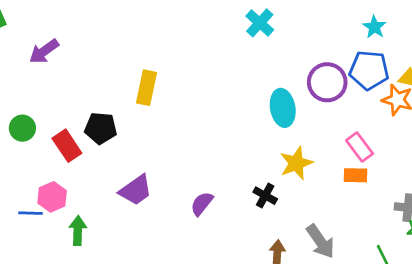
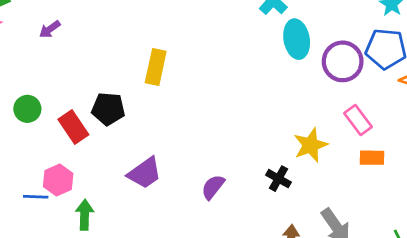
purple arrow: (44, 51) -> (50, 29), size x0.7
cyan ellipse: (283, 108) -> (297, 39), moved
pink rectangle: (360, 147) -> (358, 120), moved

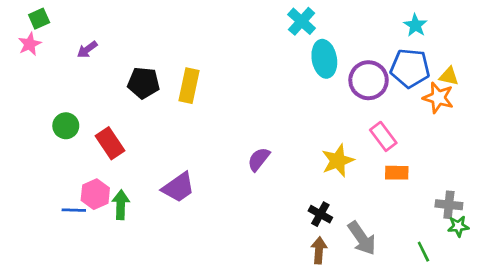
black pentagon: (108, 109) -> (143, 83), moved
black cross: (278, 179) -> (320, 214), moved
purple semicircle: (213, 187) -> (259, 159), moved
green arrow: (85, 215) -> (121, 205), moved

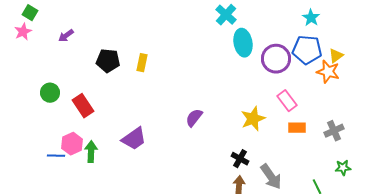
green square: (39, 19) -> (30, 13), turned -35
yellow triangle: (449, 76) -> (336, 56), turned -49
yellow rectangle: (189, 86) -> (142, 63), size x0.7
gray cross: (449, 205) -> (334, 131), moved, turned -30

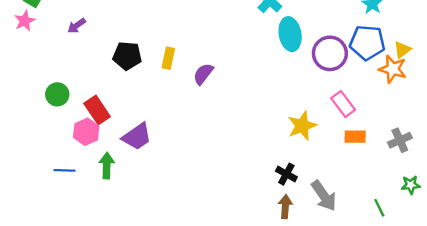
purple semicircle: (194, 118) -> (203, 74), moved
purple trapezoid: (134, 139) -> (137, 137), moved
pink hexagon: (72, 144) -> (86, 132), moved

